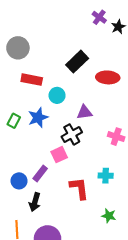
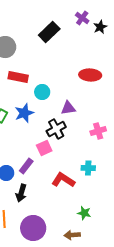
black rectangle: (77, 62) -> (49, 32), moved
pink cross: (116, 137) -> (98, 131), turned -35
red L-shape: (79, 188) -> (63, 180), turned -50
green star: (109, 216) -> (84, 213), moved

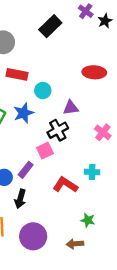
pink cross: (98, 131) -> (103, 132), turned -35

